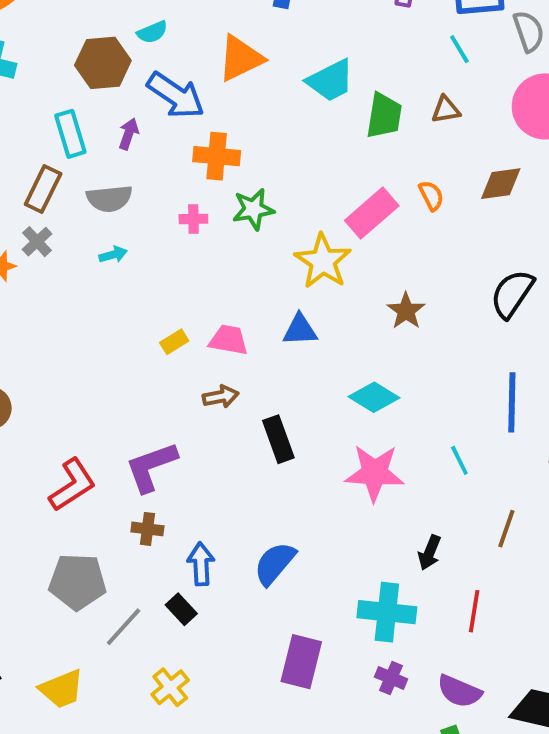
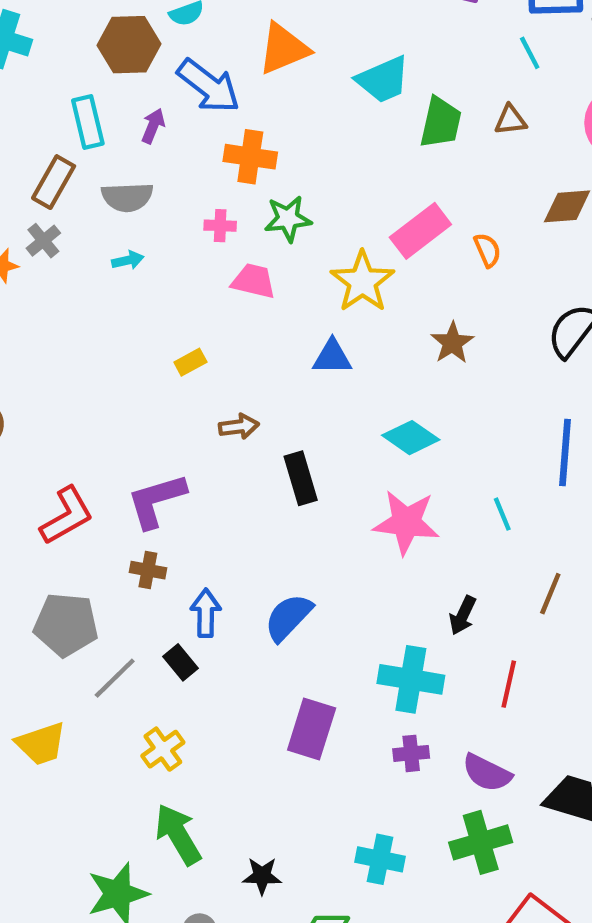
orange semicircle: (431, 196) -> (487, 250), moved
pink trapezoid: (229, 340) -> (254, 281), moved
purple cross: (391, 678) -> (411, 753), turned -32

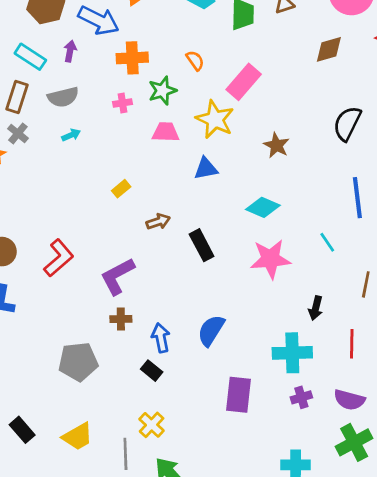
cyan rectangle: (88, 122) -> (30, 57), turned -32
orange semicircle: (487, 250) -> (195, 60), moved
pink trapezoid: (254, 281) -> (166, 132), moved
red L-shape: (67, 516) -> (59, 258), moved
gray line: (115, 678) -> (125, 454), moved, turned -36

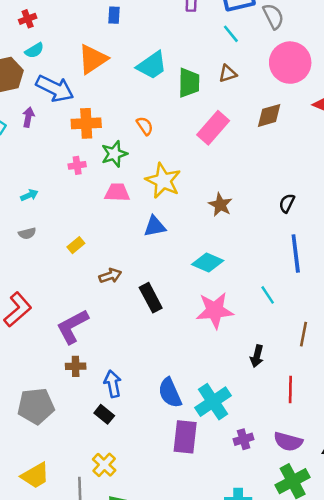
pink rectangle: (244, 82) -> (213, 128), moved
gray semicircle: (63, 97) -> (27, 233), moved, size x0.6
black semicircle: (347, 123) -> (287, 203), moved, size x0.6
blue semicircle: (211, 330) -> (170, 393), moved, turned -56
cyan cross: (292, 353) -> (213, 402), moved, turned -32

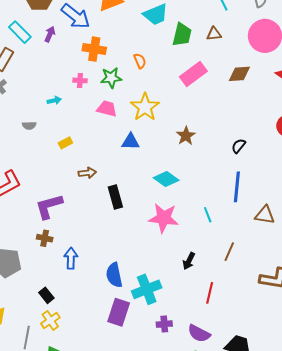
cyan arrow: (29, 195) -> (54, 100), moved
black rectangle: (104, 414) -> (46, 295), moved

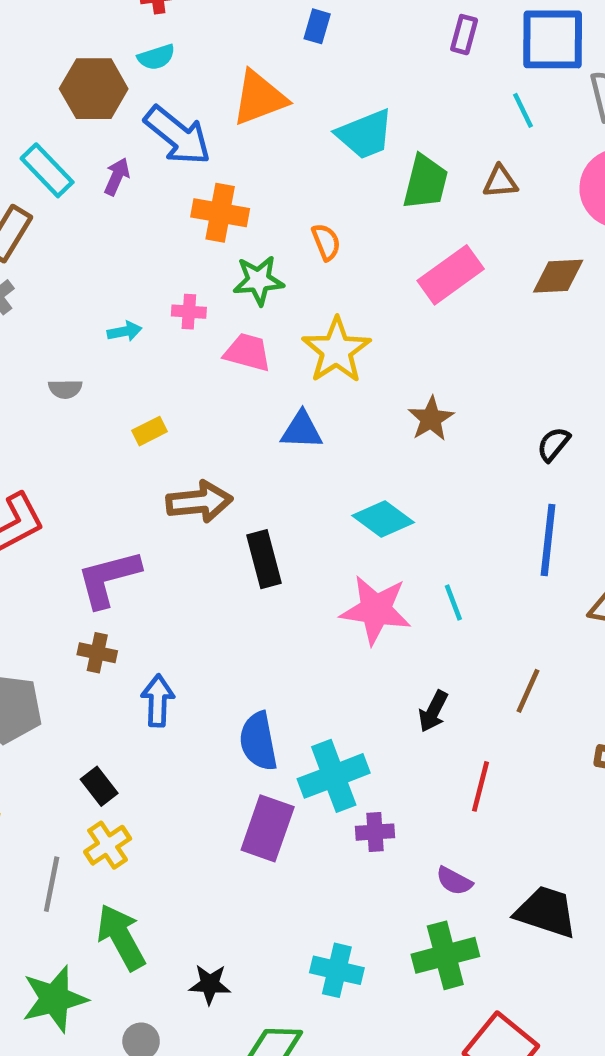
pink cross: (80, 80) -> (189, 312), moved
brown arrow: (87, 173) -> (199, 502), size x1.5
cyan line: (208, 215) -> (453, 602), moved
purple cross: (164, 324) -> (375, 832), moved
purple semicircle: (199, 333) -> (454, 881), size x0.7

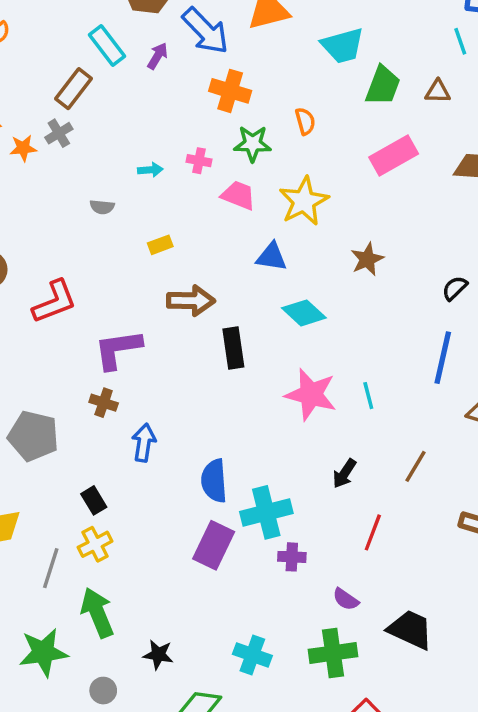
cyan diamond: (383, 519) -> (304, 313), moved

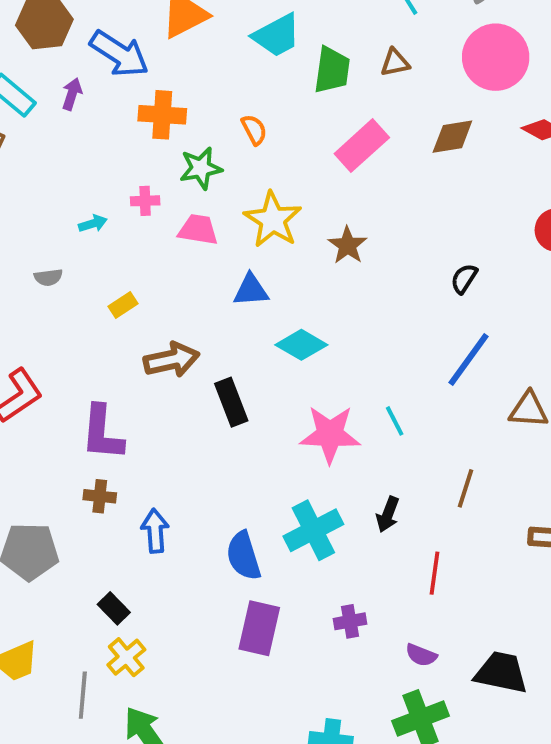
brown star: (367, 259) -> (347, 245), moved
purple L-shape: (118, 349) -> (102, 433), turned -64
blue line: (443, 358) -> (468, 360), turned 36
cyan cross: (266, 512) -> (313, 530), moved

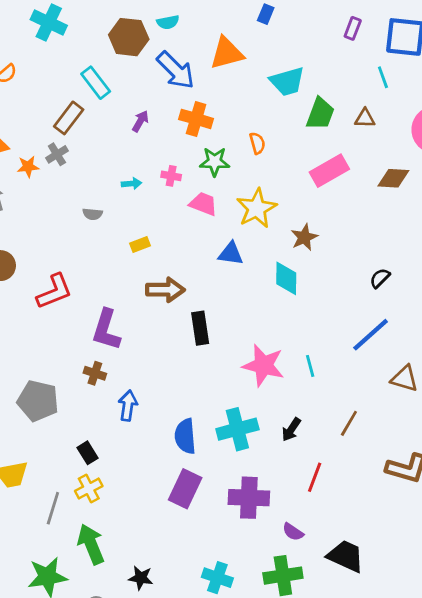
purple arrow: (72, 94) -> (140, 121), moved
cyan diamond: (301, 345) -> (286, 278), moved, turned 48
purple cross: (350, 621) -> (249, 498), size x1.8

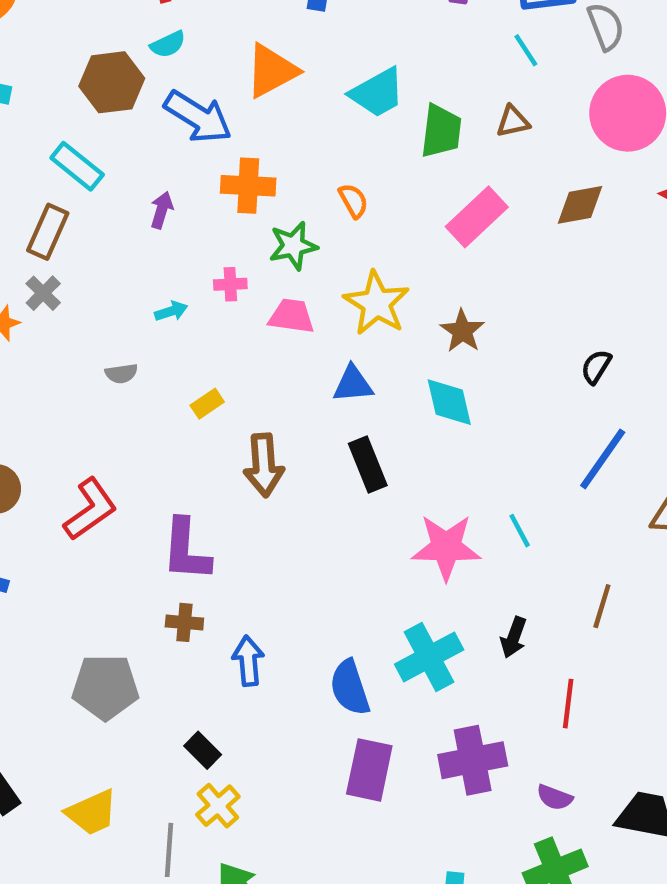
brown arrow: (165, 290) -> (264, 465), turned 99
black rectangle: (200, 328) -> (368, 465), moved

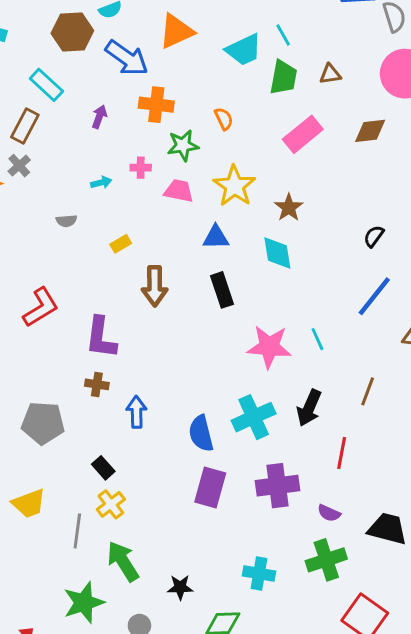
cyan line: (526, 50) -> (283, 35), moved
black arrow: (514, 637) -> (309, 408), size x1.4

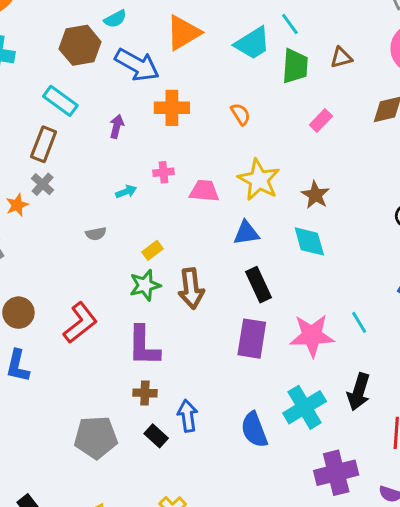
pink rectangle: (303, 134) -> (321, 121), size x0.6
green star: (183, 145) -> (145, 285), moved
black rectangle: (103, 468) -> (156, 436), moved
purple rectangle: (210, 488) -> (252, 339), moved

